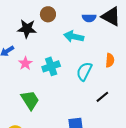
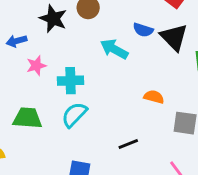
orange semicircle: (110, 60) -> (154, 97), turned -96
cyan semicircle: (84, 71) -> (74, 115), moved
green trapezoid: (30, 100) -> (27, 118), turned -70

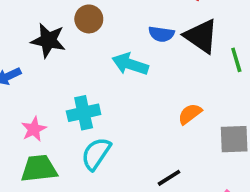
pink star: (36, 66) -> (34, 129), moved
orange semicircle: (154, 97) -> (190, 114), turned -42

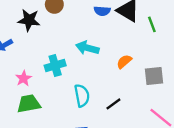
cyan arrow: (130, 64) -> (87, 48), moved
cyan semicircle: (96, 154) -> (82, 96), moved, turned 140

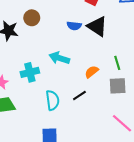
green line: (152, 24) -> (117, 63), moved
black line: (113, 104) -> (79, 96), moved

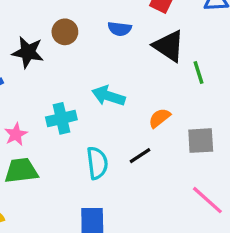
blue semicircle: (74, 26) -> (120, 29), moved
green line: (117, 63) -> (199, 73), moved

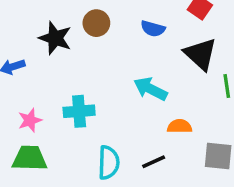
cyan arrow: (108, 96) -> (150, 89), moved
orange semicircle: (159, 118) -> (180, 126), turned 30

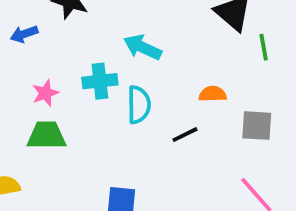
cyan arrow: (150, 89) -> (142, 47), moved
cyan semicircle: (109, 163) -> (139, 105), moved

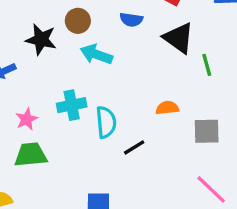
cyan arrow: (142, 47) -> (96, 54), moved
black line: (185, 135) -> (134, 147), moved

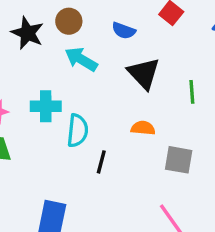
black triangle: (179, 38) -> (144, 73), moved
black line: (134, 147) -> (101, 162), turned -55

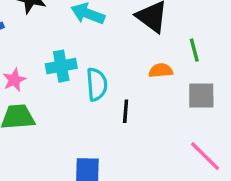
green line: (192, 92) -> (194, 50), moved

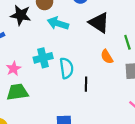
orange semicircle: (161, 70) -> (107, 57), turned -112

